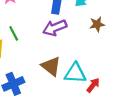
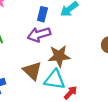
brown star: (97, 24) -> (59, 56), moved, size x1.5

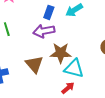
cyan triangle: (55, 80) -> (74, 68), moved

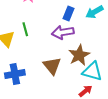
brown star: (61, 53) -> (79, 55), turned -30

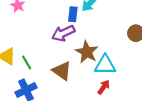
blue rectangle: (68, 14) -> (73, 14), moved
green line: (25, 29) -> (27, 62), moved

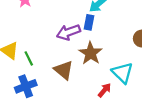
blue rectangle: (73, 14) -> (89, 22), moved
cyan triangle: (105, 65) -> (122, 73), moved, turned 40

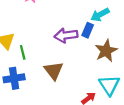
brown star: (90, 53) -> (106, 51), moved

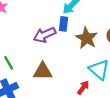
brown triangle: (54, 71) -> (43, 71), turned -36

